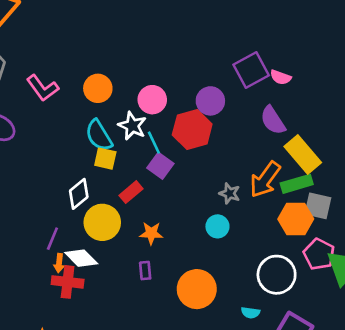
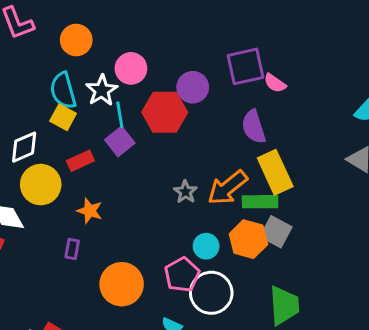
cyan circle: (217, 226) -> (206, 246), moved
pink pentagon: (319, 254) -> (182, 275), moved

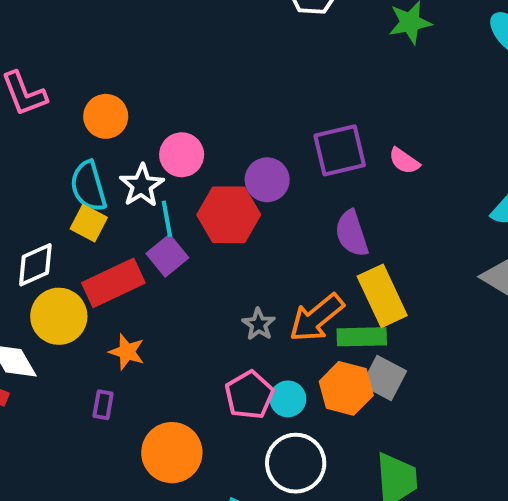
pink semicircle: (275, 83) -> (404, 161), moved
red rectangle: (80, 161) -> (113, 283), size x1.6
pink pentagon: (182, 275) -> (249, 395), moved

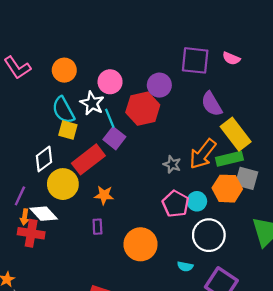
purple square: (340, 150) -> (195, 60), turned 32

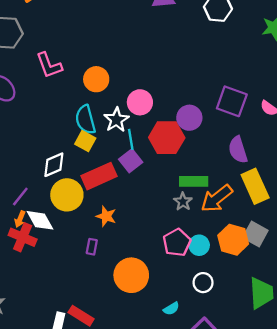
green rectangle: (229, 159) -> (194, 181), moved
white circle: (209, 235) -> (203, 283), size x0.6
cyan semicircle: (185, 266) -> (171, 309), turned -56

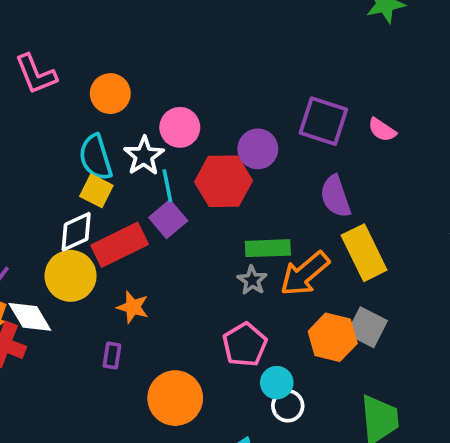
white diamond: (54, 165) -> (76, 232), moved
cyan circle: (199, 245) -> (277, 383), moved

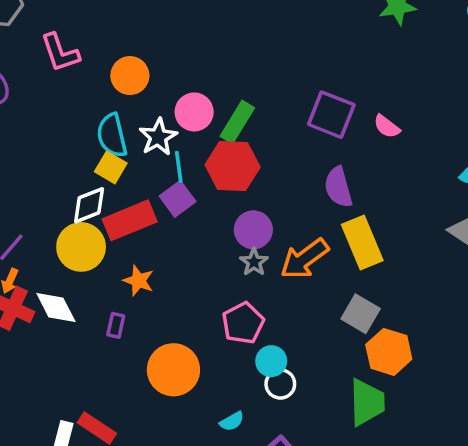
purple circle: (258, 149) -> (253, 230), moved
green rectangle: (268, 248) -> (237, 122), moved, turned -60
white diamond: (30, 317) -> (56, 308), moved
orange hexagon: (333, 337) -> (389, 352), moved

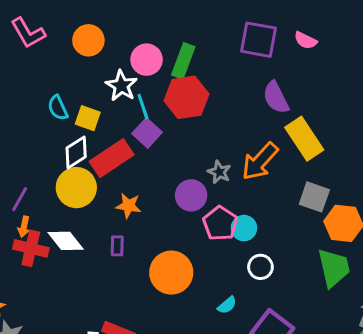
cyan semicircle: (112, 135) -> (58, 108), moved, size x0.7
purple circle: (253, 230) -> (191, 195), moved
cyan circle: (271, 361) -> (244, 228), moved

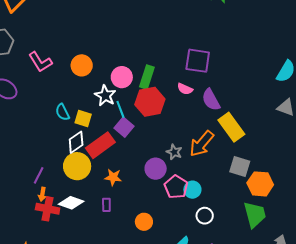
pink semicircle: (306, 40) -> (185, 89), moved
white diamond: (66, 241) -> (71, 203), turned -30
orange circle: (171, 273) -> (144, 222), size x0.6

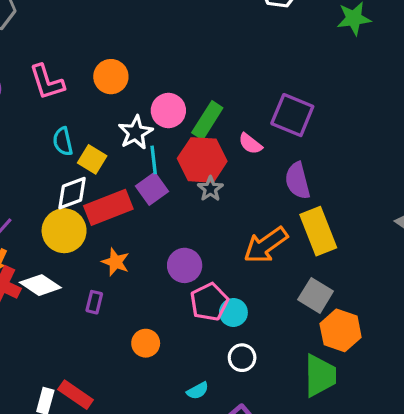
pink L-shape: (40, 62) -> (47, 82), moved
pink semicircle: (185, 89) -> (250, 144), moved
gray star: (174, 152) -> (210, 189), moved

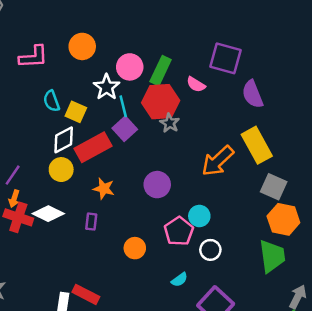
pink L-shape: (47, 82) -> (33, 57), turned -68
purple semicircle: (298, 181) -> (253, 94), moved
yellow circle: (64, 231) -> (61, 170), size x0.7
gray square: (316, 295) -> (274, 187), moved
pink pentagon: (209, 302) -> (179, 231), moved

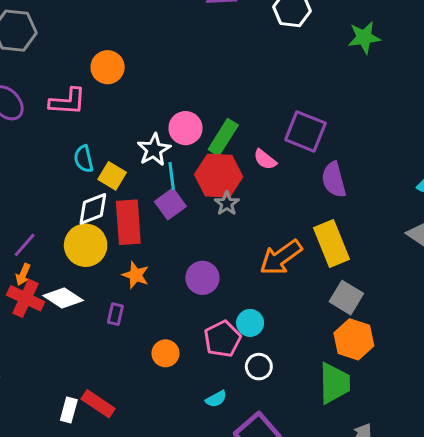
orange circle: (82, 46) -> (108, 67), moved
red rectangle: (93, 147) -> (128, 222), turned -72
yellow circle: (61, 170) -> (86, 245), size x1.4

